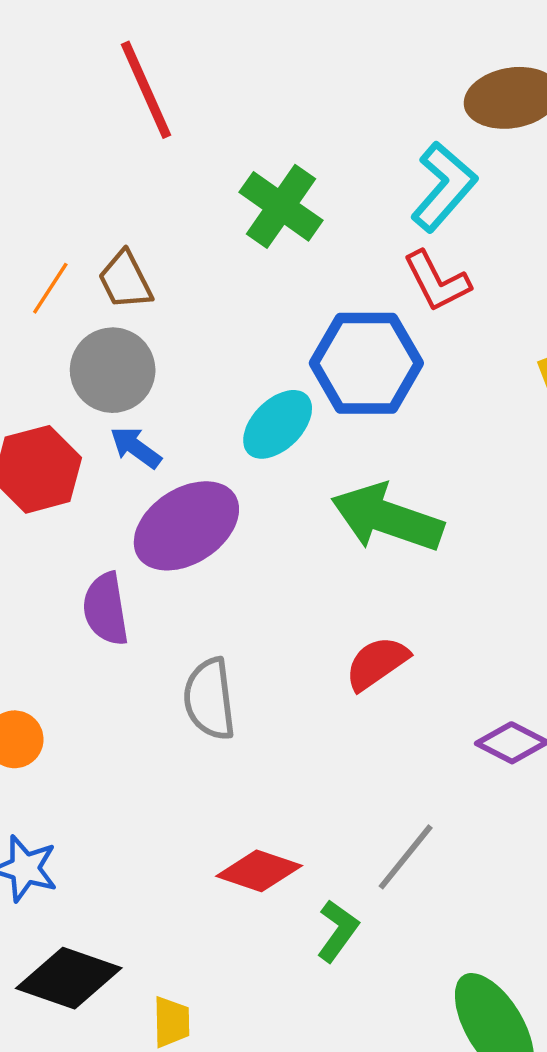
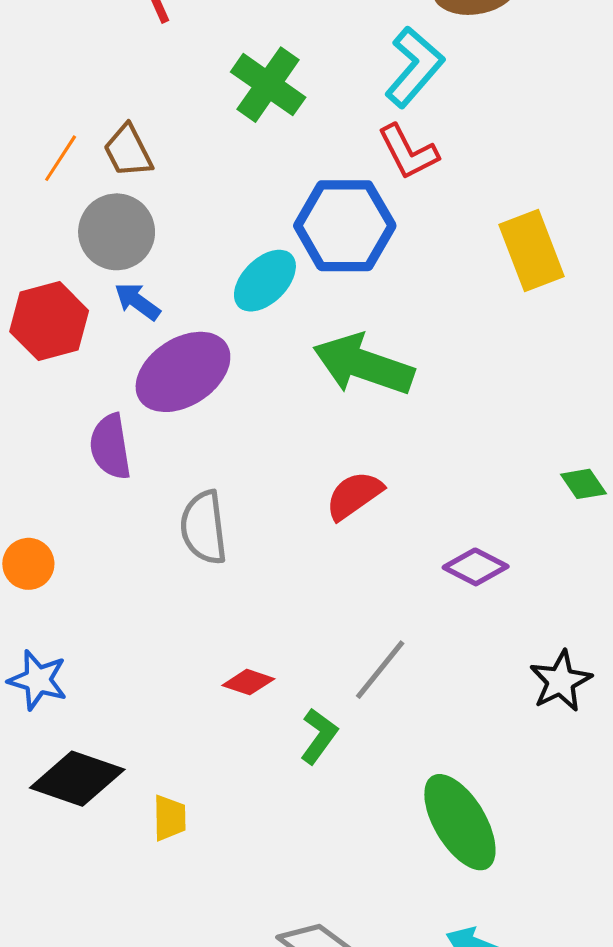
red diamond: (259, 871) -> (248, 682), size x0.7

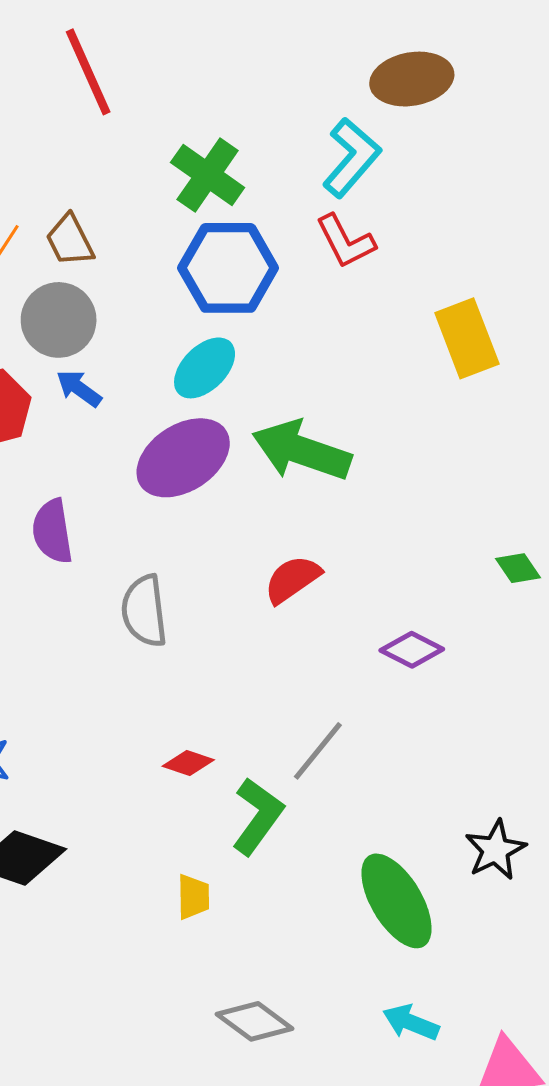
blue hexagon: (345, 226) -> (228, 268), moved
purple ellipse: (183, 372) -> (183, 458), moved
black star: (561, 681) -> (496, 850), moved
green L-shape: (319, 736) -> (258, 816), size x1.4
yellow trapezoid: (169, 818) -> (193, 897), moved

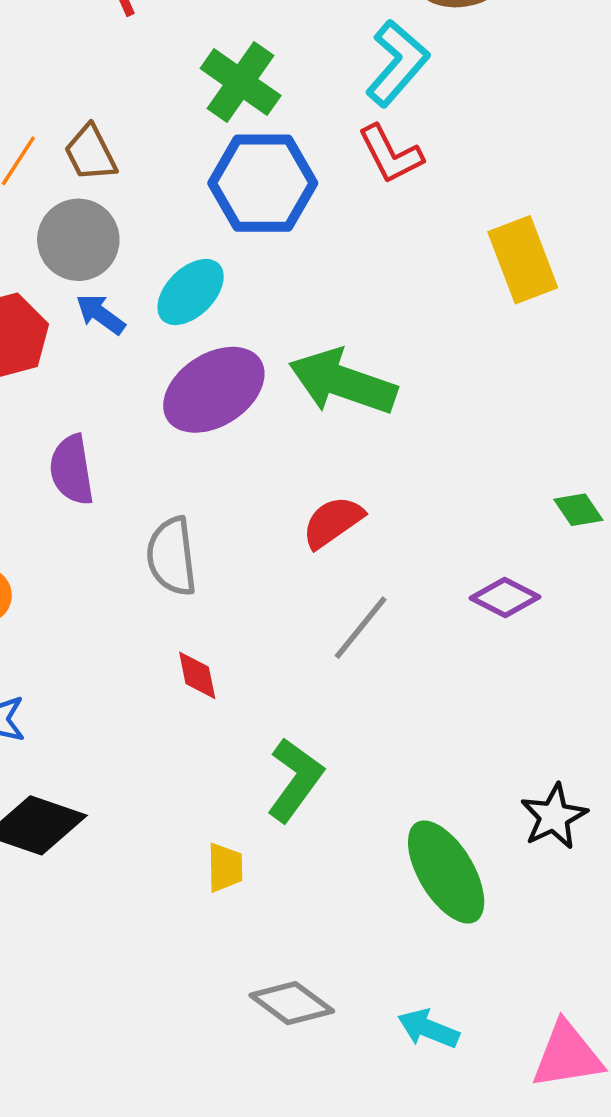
cyan ellipse: (205, 368) -> (191, 292), moved
purple diamond: (412, 650) -> (505, 598), moved
gray line: (318, 751) -> (361, 628), moved
red diamond: (188, 763) -> (197, 675), moved, turned 60
cyan arrow: (411, 1022) -> (428, 1029), moved

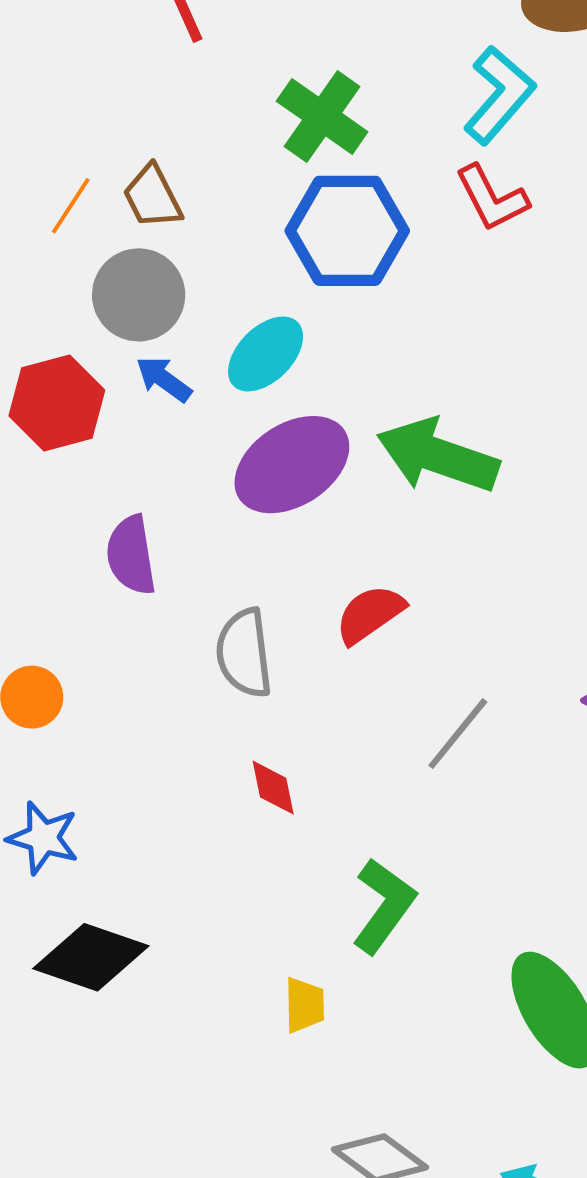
red semicircle: (333, 522) -> (370, 614), moved

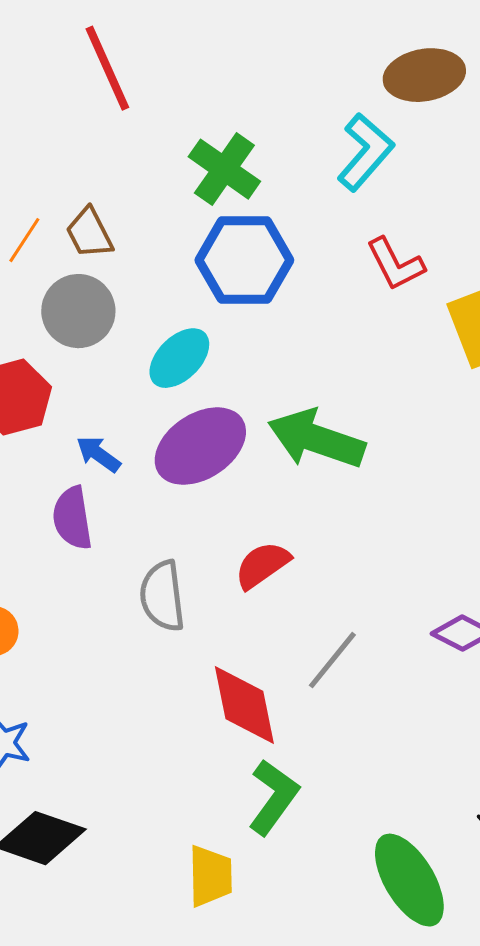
red L-shape: (492, 198) -> (395, 264), moved
blue arrow: (164, 379) -> (98, 454), moved
red diamond: (273, 788) -> (244, 705), moved, size x1.8
yellow trapezoid: (305, 1005) -> (210, 876), size x1.4

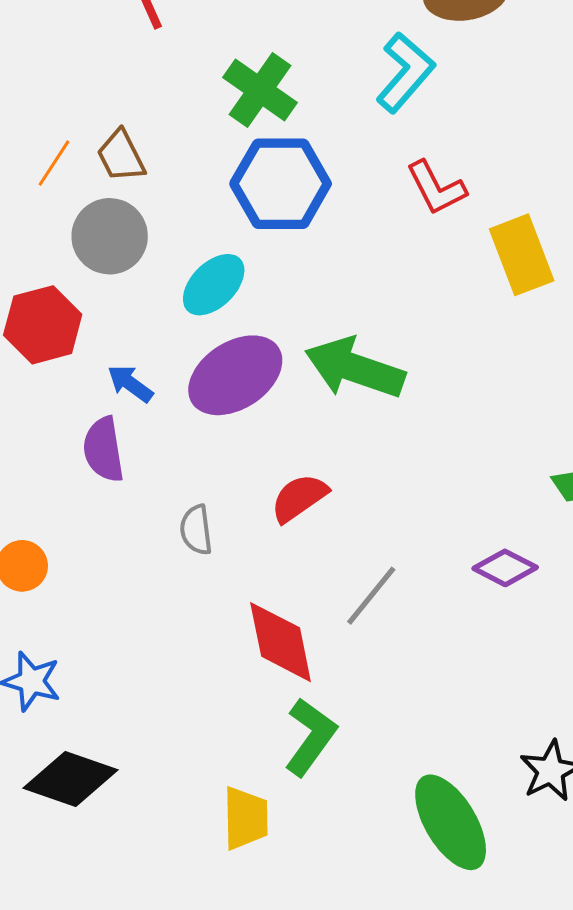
gray semicircle: (162, 596) -> (196, 530), size x0.7

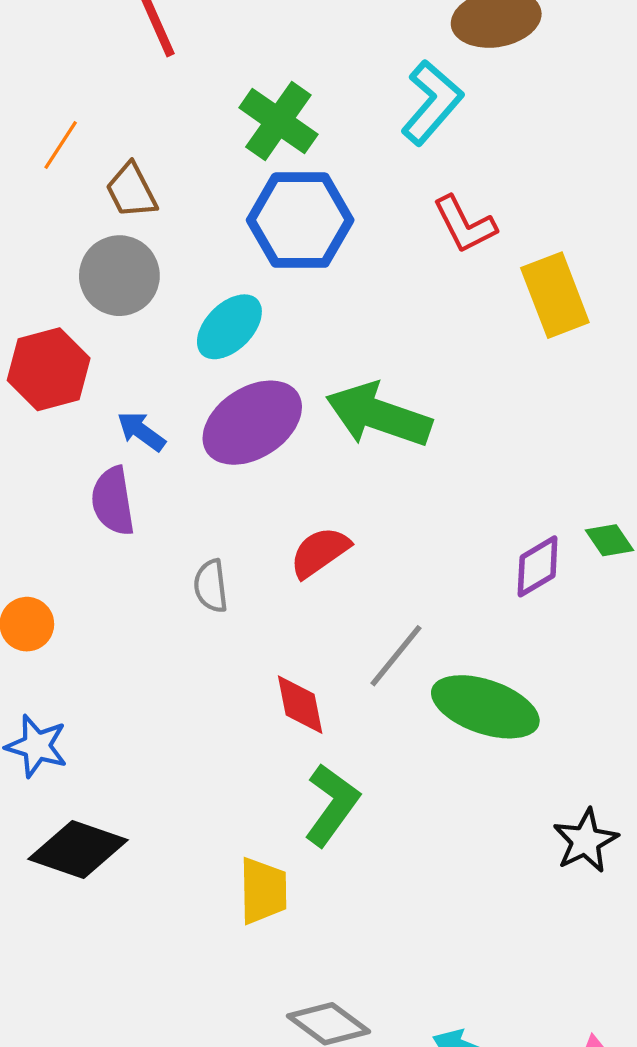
orange line: (54, 163) -> (61, 145), moved
purple diamond: (505, 568) -> (538, 566), moved, turned -58
red diamond: (281, 642) -> (300, 705), size x0.7
green ellipse: (451, 822) -> (485, 707), moved, turned -40

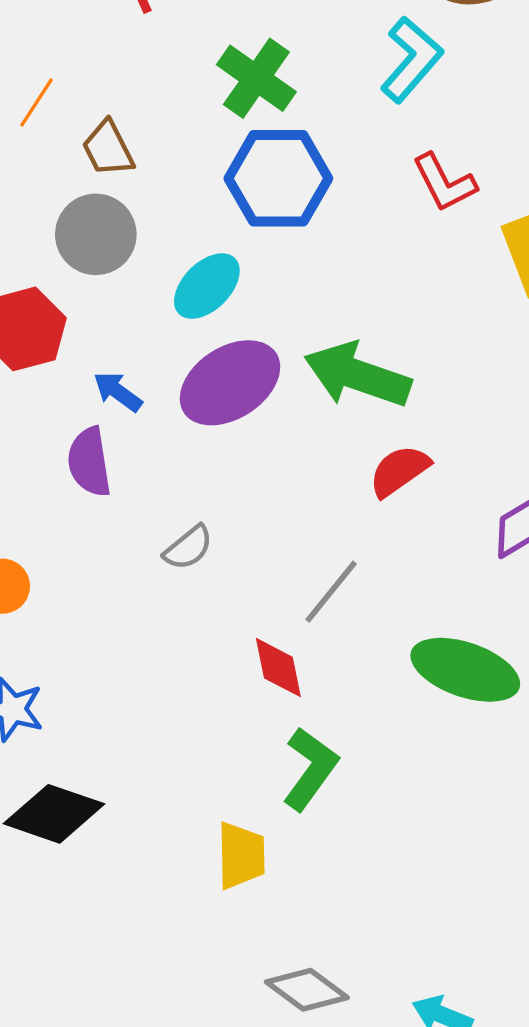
red semicircle: (320, 552) -> (399, 471), moved
gray semicircle: (211, 586) -> (188, 548), turned -122
gray line: (396, 656) -> (331, 592), moved

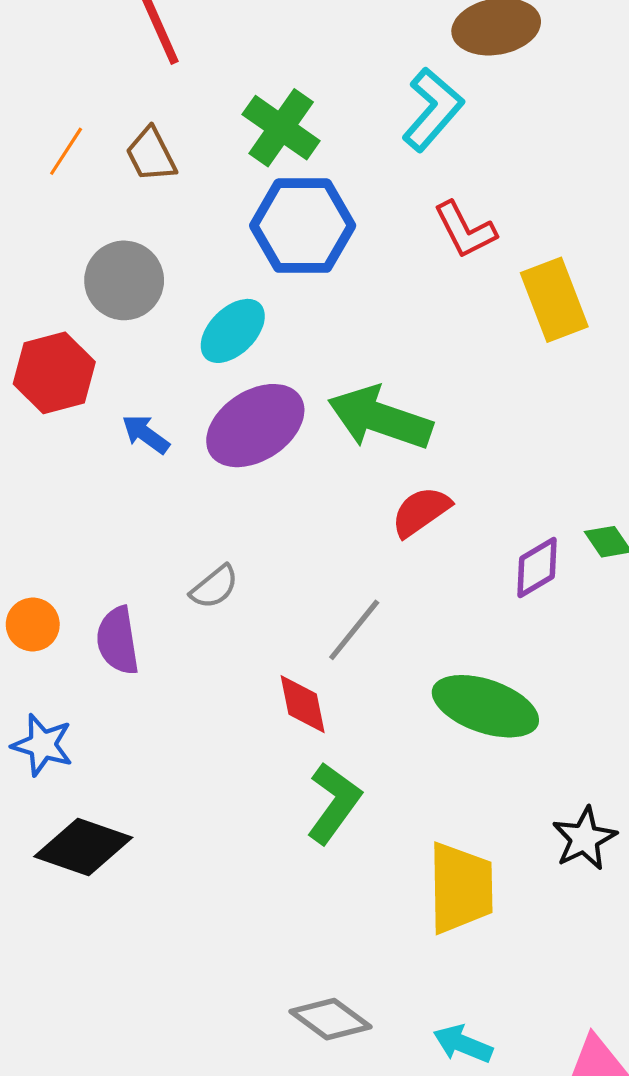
brown trapezoid: (108, 149) -> (151, 155), moved
purple semicircle: (89, 462) -> (118, 641), moved
yellow trapezoid: (241, 856) -> (461, 888), moved, size x1.4

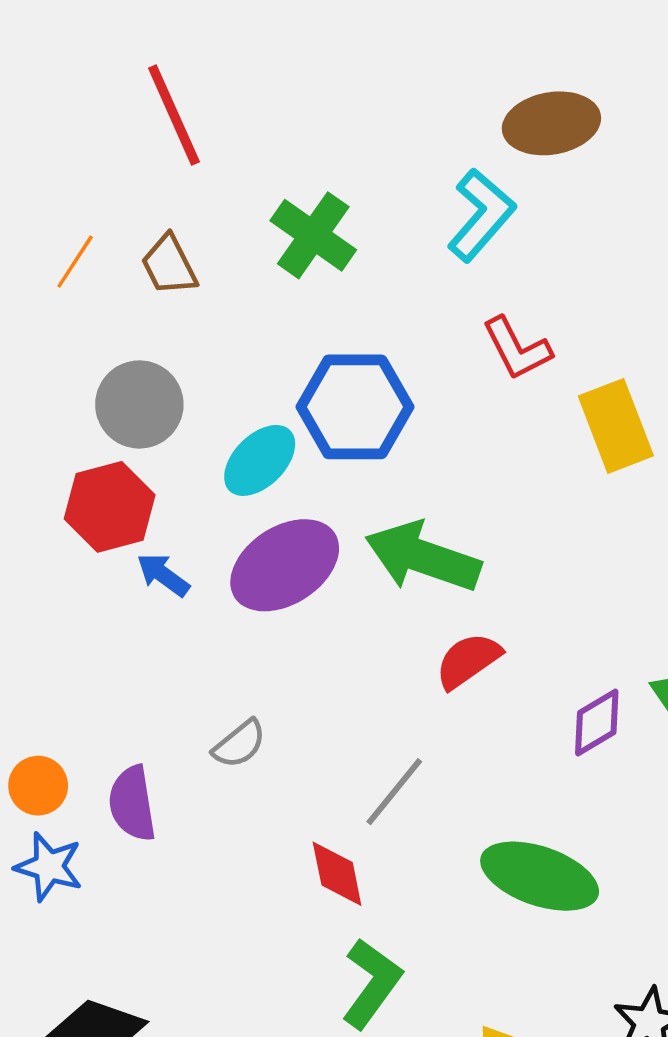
blue hexagon: (303, 226) -> (355, 407), moved
red hexagon: (54, 373) -> (110, 507), moved
blue star: (42, 745) -> (49, 867), moved

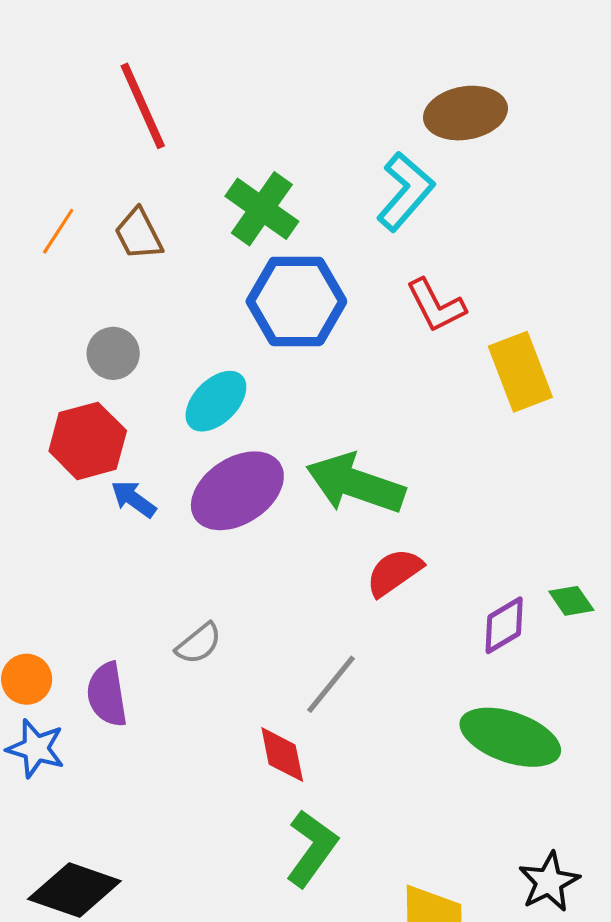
gray circle: (139, 404) -> (113, 353), size x0.7
blue hexagon: (355, 407) -> (296, 301), moved
green ellipse: (540, 876) -> (510, 737), moved

